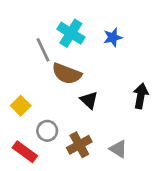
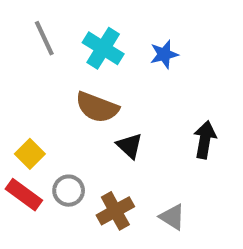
gray line: (43, 50) -> (44, 38), moved
red rectangle: (25, 152) -> (24, 195), moved

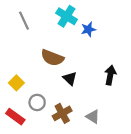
cyan cross: (103, 48) -> (67, 16), moved
red rectangle: (24, 195) -> (15, 117), moved

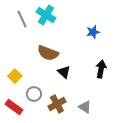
cyan cross: (67, 16) -> (46, 15), moved
blue star: (88, 29) -> (93, 32), moved

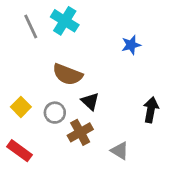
black arrow: (101, 69) -> (151, 110), moved
gray circle: (34, 94) -> (55, 113), moved
brown cross: (57, 104) -> (80, 132), moved

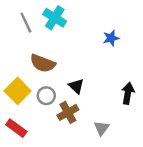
brown semicircle: (68, 75) -> (43, 63), moved
yellow square: (21, 107) -> (18, 91), size x1.5
gray triangle: (120, 151) -> (101, 128), turned 35

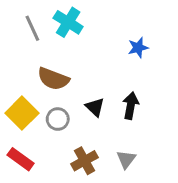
black arrow: (128, 93) -> (131, 106), moved
brown cross: (68, 112) -> (84, 161), moved

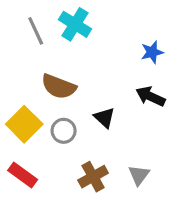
black arrow: (131, 106) -> (150, 96), moved, turned -75

